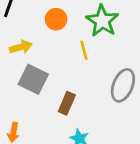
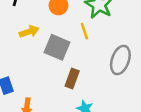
gray square: (33, 79) -> (57, 47), moved

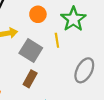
brown rectangle: (72, 79) -> (30, 79), moved

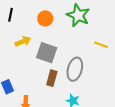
yellow line: (57, 40) -> (101, 45), moved, turned -48
gray ellipse: (84, 70) -> (75, 69), moved

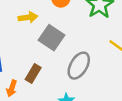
brown rectangle: (52, 78) -> (33, 73), moved

